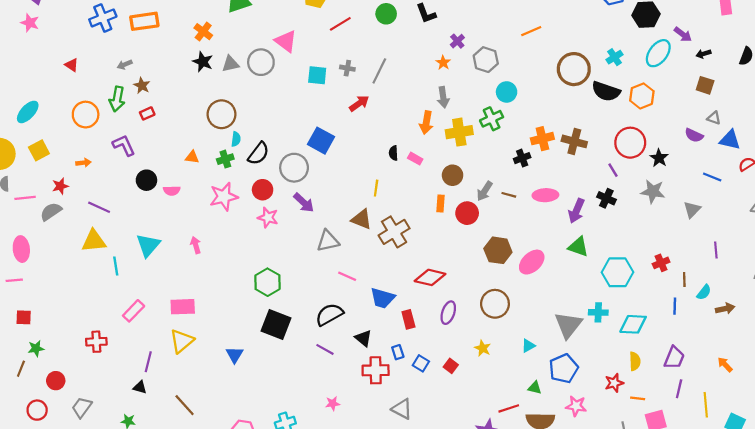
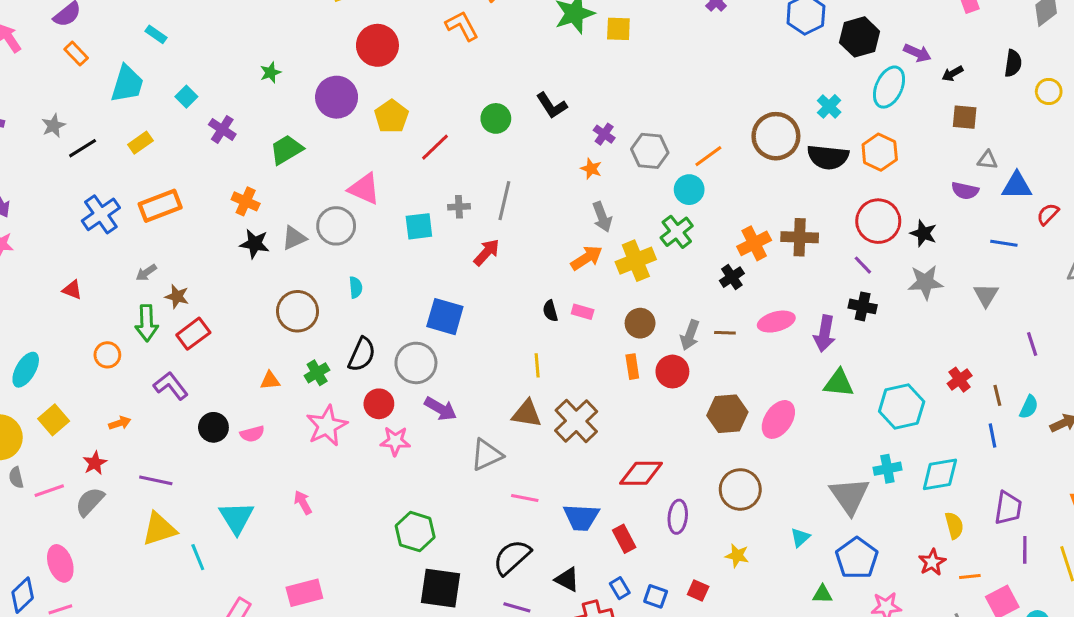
orange line: (531, 31) -> (708, 156), moved
red rectangle: (147, 113) -> (193, 334), size x1.5
orange circle: (86, 115) -> (107, 355), size x0.7
orange arrow: (426, 123) -> (587, 258), turned -120
cyan semicircle: (236, 139) -> (356, 287), moved

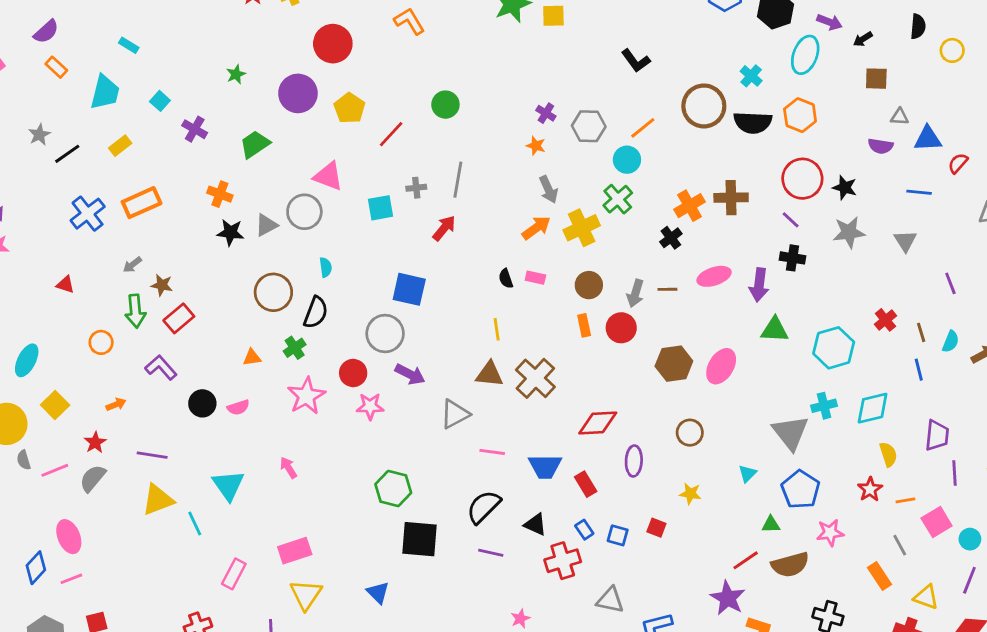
black L-shape: (552, 105) -> (636, 61), moved
black semicircle: (362, 354) -> (316, 312), moved
brown circle: (740, 489) -> (690, 433), size x0.7

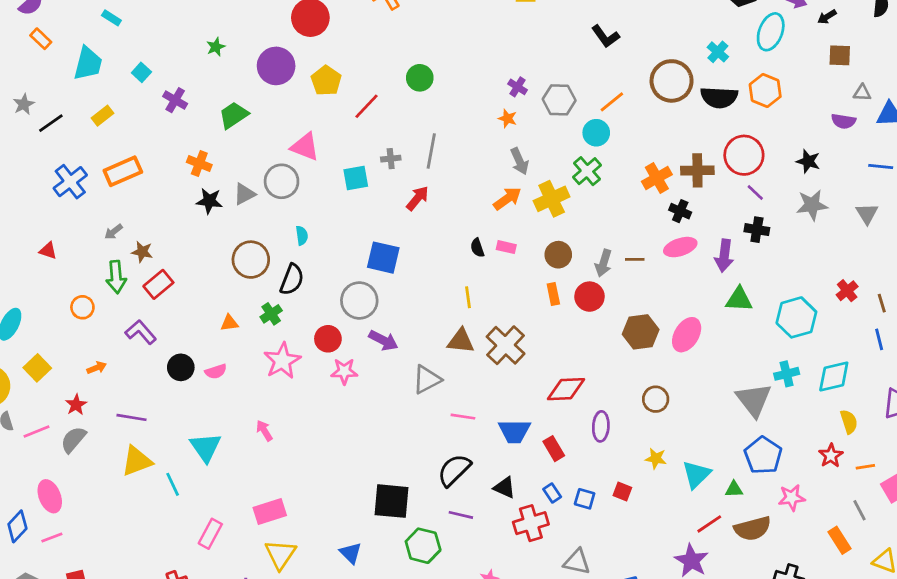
red circle: (802, 179) -> (744, 155), moved
black cross: (671, 238) -> (680, 211), moved, turned -30
cyan triangle: (747, 474) -> (696, 474), moved, size x1.6
green hexagon: (393, 489) -> (423, 546), moved

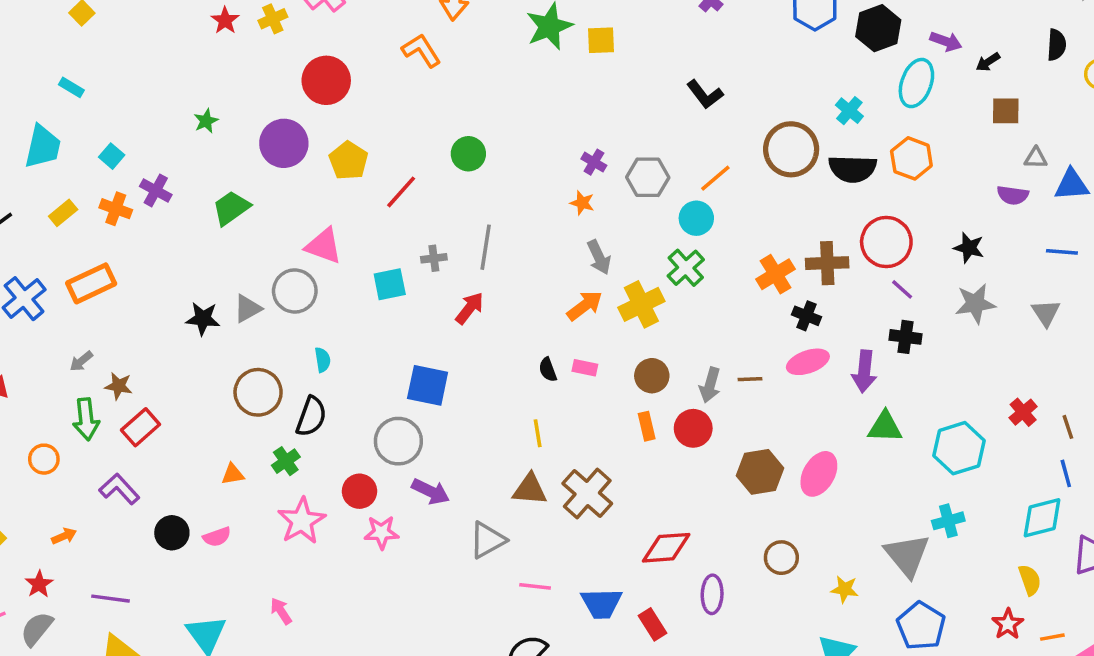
orange cross: (199, 163) -> (116, 209), moved
cyan diamond: (834, 377) -> (1042, 518), moved
yellow star: (656, 459) -> (845, 589), moved

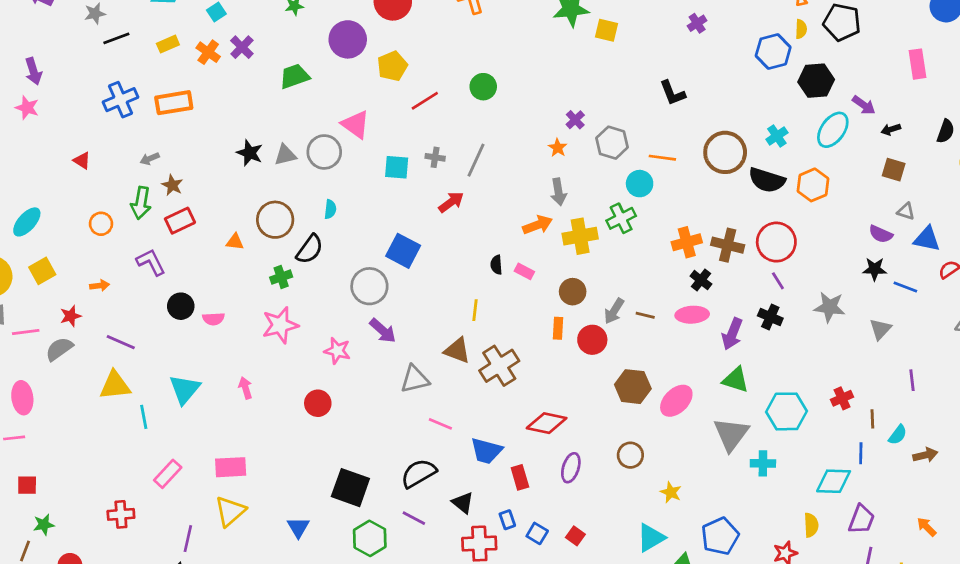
orange line: (715, 178) -> (662, 158), turned 32
black star: (969, 248) -> (875, 269), moved, turned -30
orange triangle: (233, 474) -> (235, 242), moved
red circle: (359, 491) -> (318, 403), moved
gray triangle: (907, 555) -> (731, 434), moved

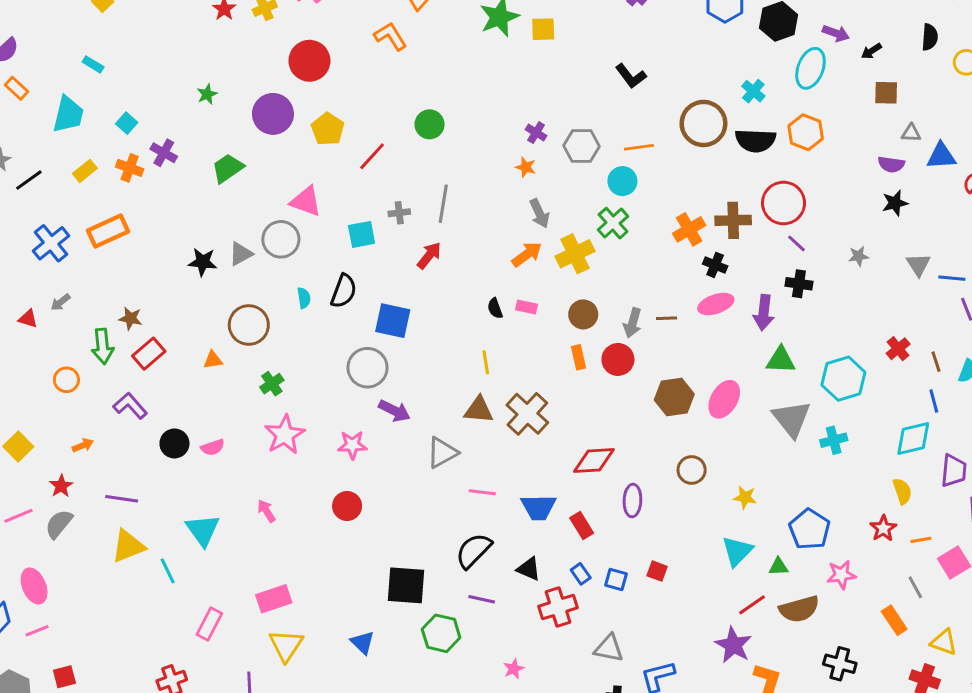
gray arrow: (150, 159) -> (60, 302), moved
black semicircle: (310, 249) -> (344, 291), moved
blue line: (905, 287) -> (952, 278), moved
gray star: (830, 307) -> (858, 256), size x0.6

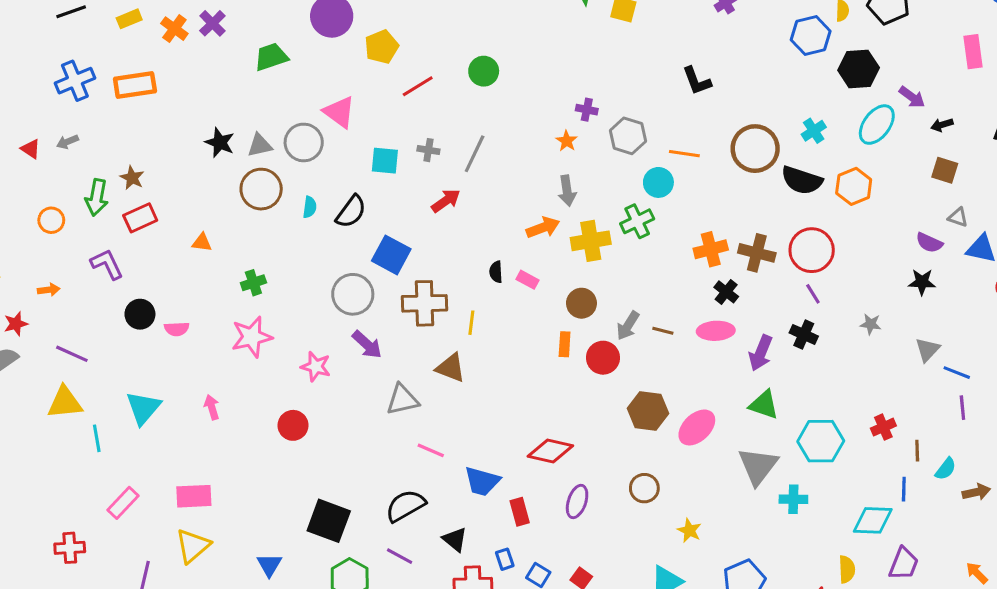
purple cross: (536, 133) -> (587, 110), turned -36
brown circle: (249, 325) -> (261, 189), moved
brown cross: (527, 414) -> (424, 303), moved, turned 30

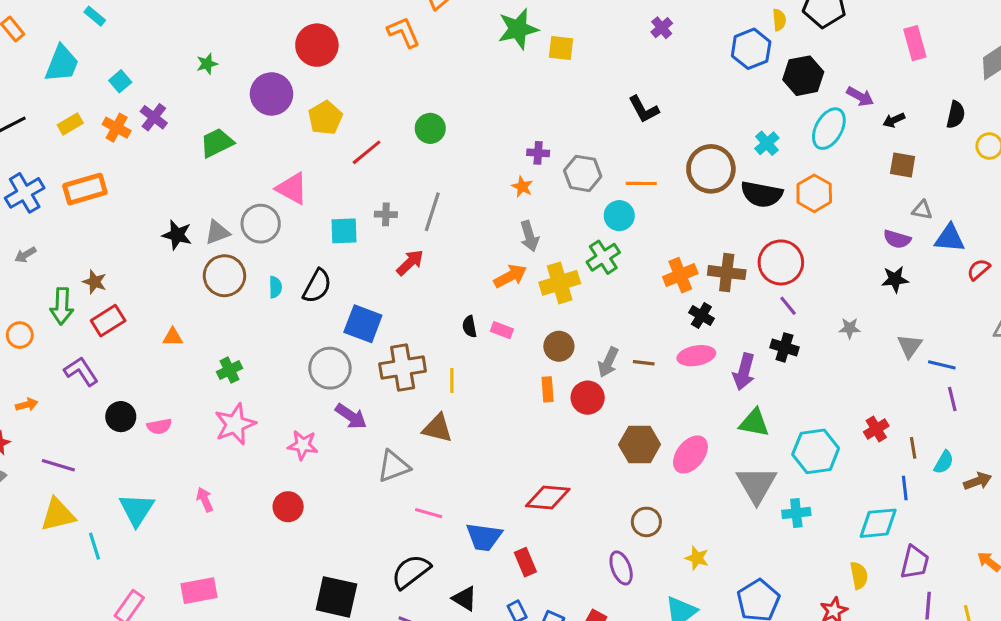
purple ellipse: (577, 502) -> (621, 568), moved, turned -32

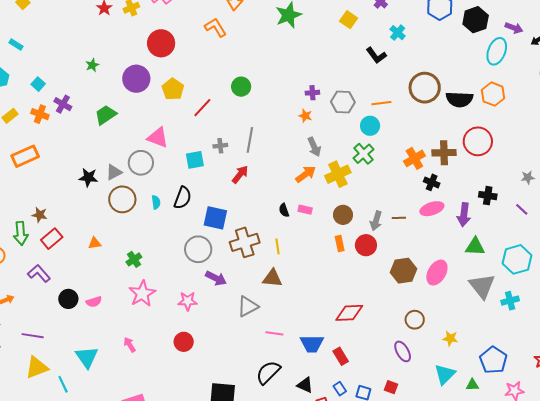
yellow square: (561, 48) -> (349, 20), moved, turned 36
cyan cross: (767, 143) -> (398, 33), moved
purple line: (788, 306) -> (522, 209), moved

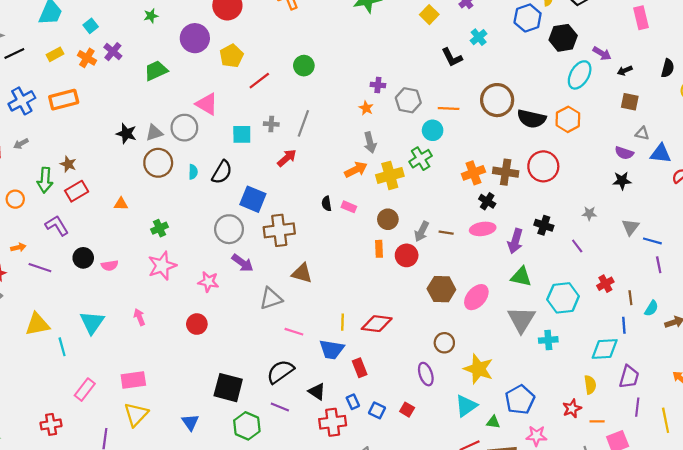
yellow line: (277, 246) -> (343, 322), moved
purple line: (33, 336) -> (40, 268), moved
yellow star: (450, 338) -> (478, 369), size x1.8

